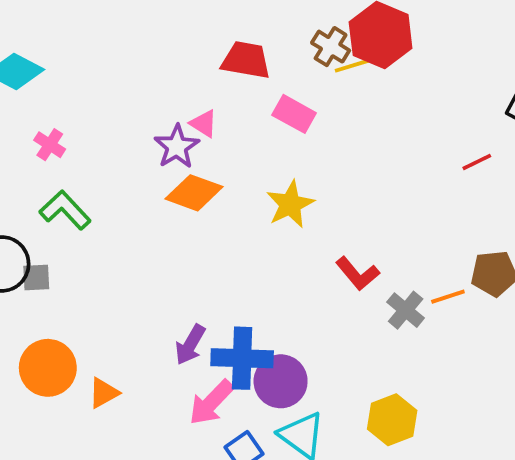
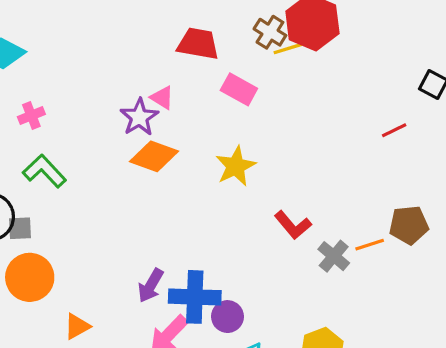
pink cross: (50, 145) -> (31, 116), turned 35
orange circle: (48, 368) -> (30, 277), moved
purple circle: (281, 381) -> (227, 317), size x0.7

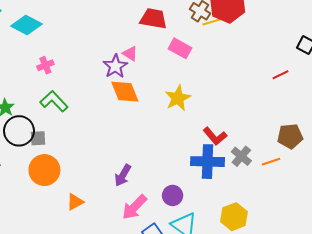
orange diamond: (154, 156) -> (125, 92), turned 48
orange line: (370, 245) -> (271, 162), moved
blue cross: (195, 297) -> (207, 162), moved

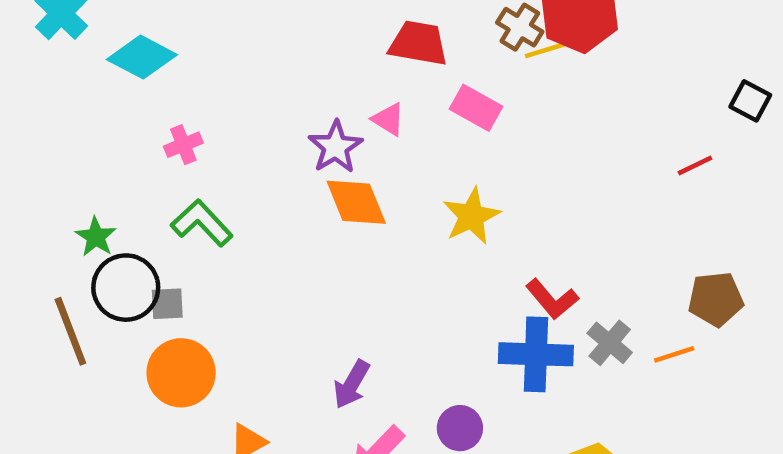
pink triangle: (130, 54) -> (388, 119), moved

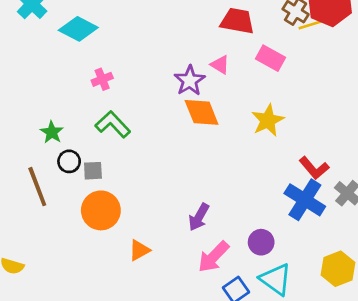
black circle: (126, 288) -> (69, 161), size x0.6
blue cross: (536, 354) -> (305, 200), turned 30

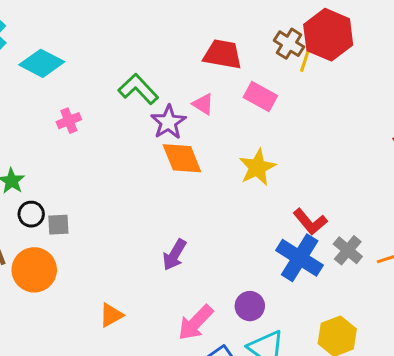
yellow line: (310, 25) -> (306, 59), turned -55
green L-shape: (113, 124) -> (138, 89), moved
orange circle: (101, 210) -> (34, 270), moved
purple arrow: (199, 217) -> (174, 255), moved

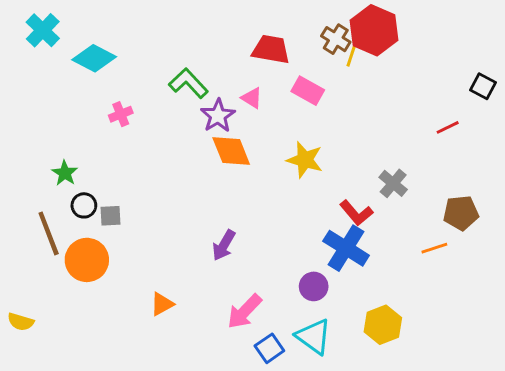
yellow star: (257, 167) -> (305, 160), turned -30
gray cross: (348, 250) -> (393, 183), moved
purple circle: (250, 306) -> (314, 286), moved

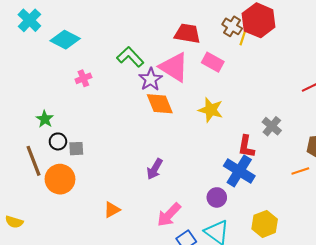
pink triangle: (252, 98) -> (174, 67), size x2.0
red L-shape: (356, 213) -> (246, 147), turned 50

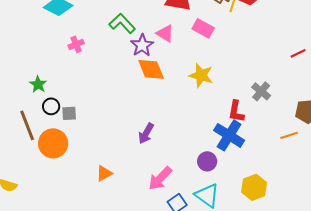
pink triangle: (174, 67) -> (165, 33), size x0.6

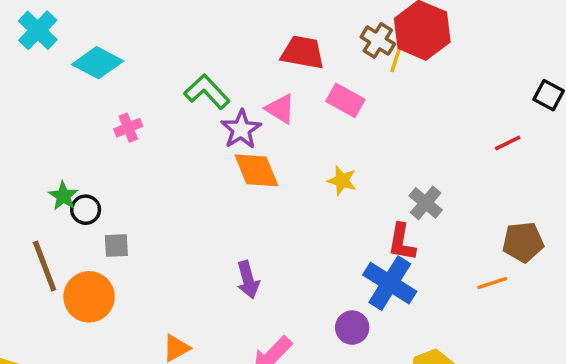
yellow star: (201, 75) -> (342, 181), size x0.7
gray cross: (261, 91) -> (426, 203), moved
black circle: (51, 106) -> (86, 210), moved
purple arrow: (146, 133) -> (248, 280), turned -45

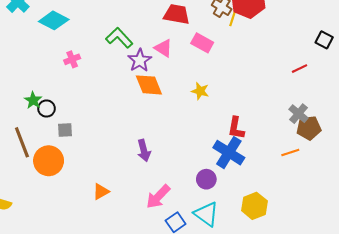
gray cross: (426, 203) -> (299, 114), moved

